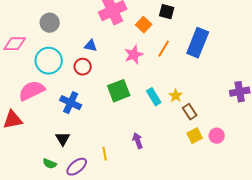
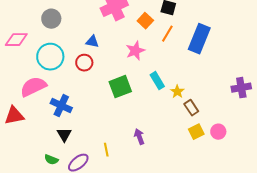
orange line: (164, 49) -> (167, 34), moved
cyan rectangle: (154, 97) -> (157, 81), moved
blue cross: (71, 103) -> (61, 106), moved

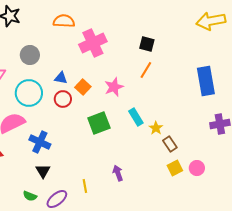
orange square: (145, 21) -> (83, 87), moved
blue rectangle: (199, 39) -> (206, 81), moved, turned -32
blue triangle: (92, 42) -> (61, 78), moved

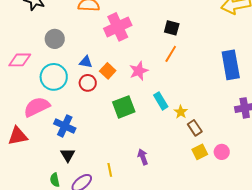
green semicircle: (30, 196) -> (55, 180), turned 56

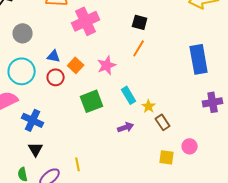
yellow square: (200, 152) -> (167, 157), moved, turned 35
purple arrow: (143, 157) -> (126, 127), moved, turned 91

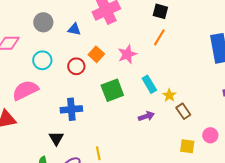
blue triangle: (54, 56) -> (74, 29), moved
cyan circle: (22, 71) -> (42, 60), size x0.7
blue cross: (33, 120) -> (71, 109), moved, turned -30

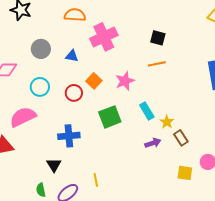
orange line: (159, 37) -> (157, 64), turned 48
purple arrow: (146, 116) -> (153, 143), moved

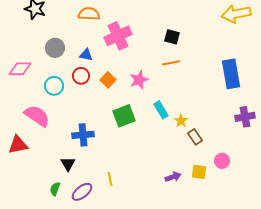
red circle: (74, 93) -> (81, 76), moved
pink semicircle: (23, 117) -> (37, 116), turned 60
purple arrow: (153, 143) -> (173, 177), moved
green semicircle: (41, 190) -> (55, 189), turned 32

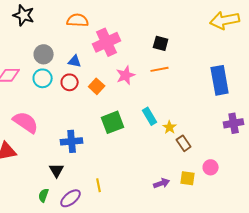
pink star: (139, 80) -> (126, 75), moved
cyan circle: (54, 86) -> (43, 78), moved

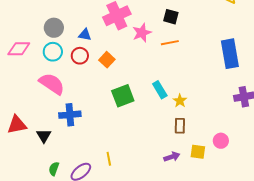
pink star: (126, 75) -> (142, 33), moved
pink semicircle: (26, 122) -> (52, 84), moved
blue cross: (72, 141) -> (70, 115), moved
brown rectangle: (184, 143) -> (180, 126), moved, turned 35
black triangle: (57, 170) -> (44, 136), moved

